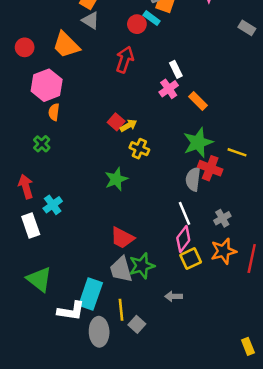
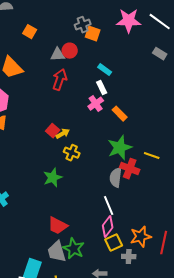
cyan rectangle: (152, 18) -> (105, 70), moved
gray triangle: (91, 20) -> (58, 55), moved, turned -35
gray cross: (222, 218) -> (129, 257), moved, turned 32
green star: (142, 266) -> (74, 249), turned -30

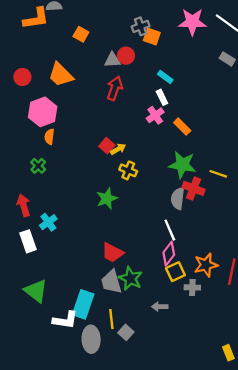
green star: (120, 148) -> (182, 165), turned 30

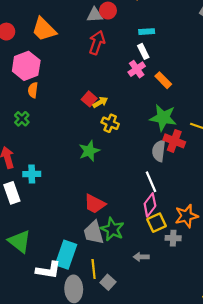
cyan rectangle: (165, 77) -> (147, 32), turned -40
cyan cross: (48, 222) -> (32, 174), turned 35

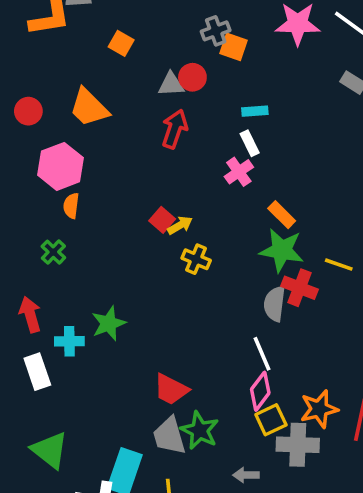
orange rectangle: (163, 80) -> (282, 215), moved
green star: (89, 151) -> (109, 323), moved
gray cross: (173, 238) -> (298, 445), size x1.6

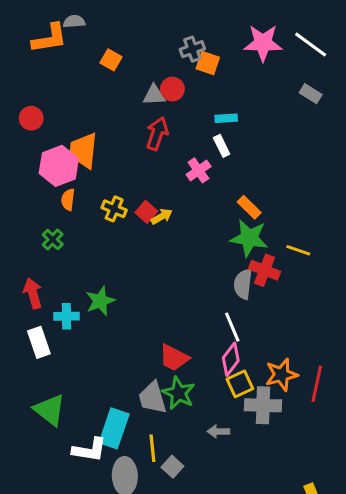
orange trapezoid: (89, 108) -> (83, 150), moved, turned 51
pink cross: (239, 172) -> (199, 170), moved
yellow cross: (196, 259) -> (114, 209), moved
red trapezoid: (171, 389) -> (174, 358), moved

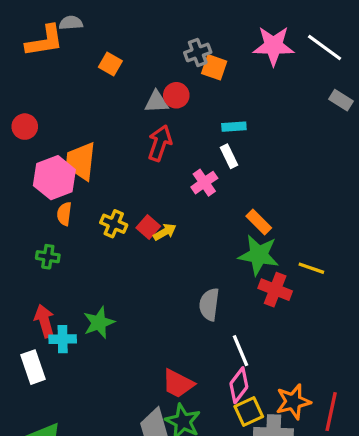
gray rectangle: (311, 94) -> (341, 100), moved
green cross: (53, 240) -> (48, 257), turned -35
gray semicircle: (243, 284) -> (209, 304), moved
red arrow: (33, 293) -> (45, 321), moved

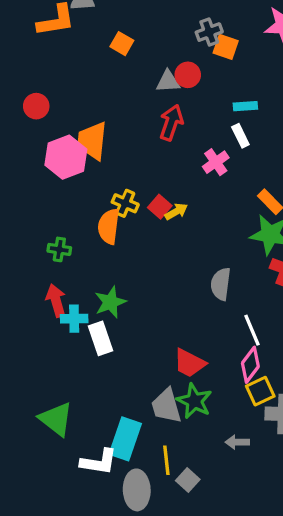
orange semicircle: (64, 214) -> (109, 226), moved, size x1.5
green cross: (48, 257) -> (59, 249), moved
white rectangle: (33, 367) -> (100, 338), moved

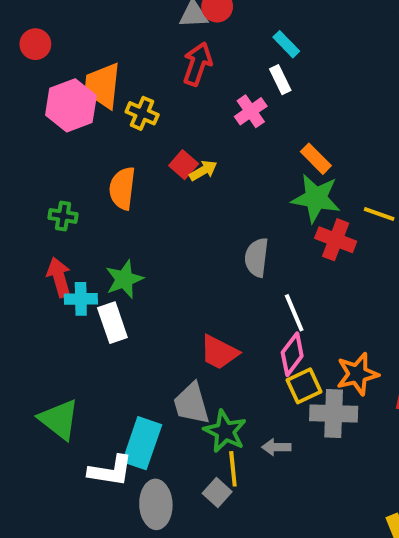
cyan rectangle: (245, 106) -> (286, 44), turned 50
yellow cross: (125, 203) -> (142, 113), moved
green star: (194, 401) -> (225, 431), moved
yellow line: (166, 460) -> (233, 469), moved

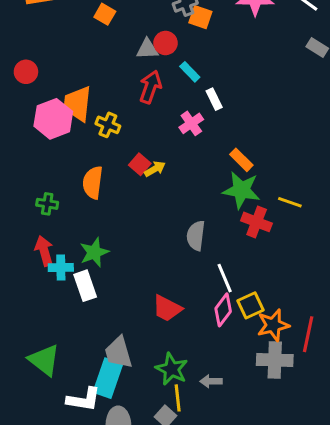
cyan rectangle: (286, 44) -> (190, 72), moved
yellow square: (304, 386) -> (250, 305), moved
gray trapezoid: (191, 404) -> (118, 352), moved
gray cross: (334, 414) -> (275, 360), moved

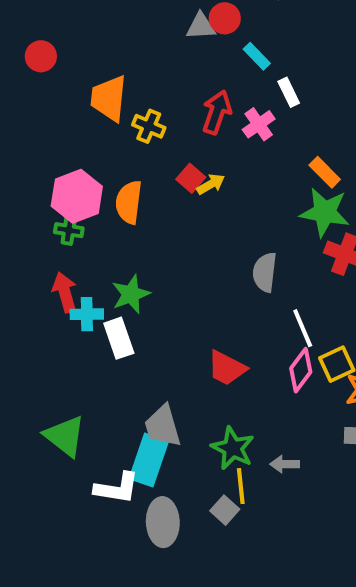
red arrow: (150, 87) -> (217, 112), moved
pink hexagon: (53, 119) -> (77, 196), moved

